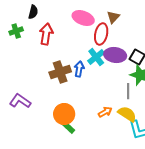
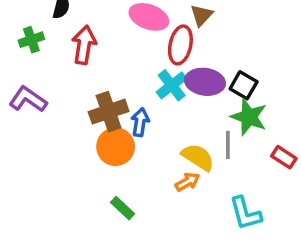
blue arrow: (79, 69) -> (140, 122), moved
purple L-shape: (20, 101) -> (28, 99), moved
orange circle: (64, 114) -> (116, 147), moved
yellow semicircle: (127, 114) -> (198, 157), moved

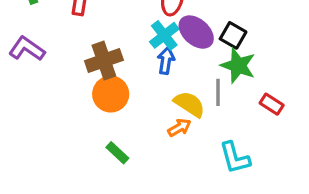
purple ellipse: (205, 82) -> (196, 32), turned 33
blue arrow: (140, 122) -> (166, 61), moved

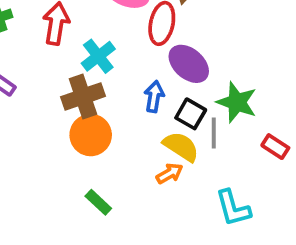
cyan cross: (164, 35) -> (98, 56), moved
black square: (233, 35) -> (191, 114), moved

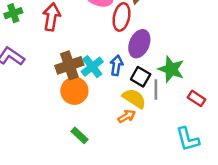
cyan cross: (98, 56) -> (92, 67), moved
purple ellipse: (189, 64) -> (139, 44), turned 72
cyan L-shape: (233, 208) -> (188, 139), moved

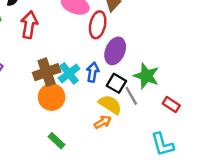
gray line: (156, 90) -> (131, 96), turned -30

